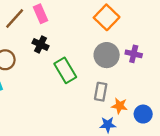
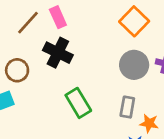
black cross: (40, 44) -> (58, 53), size x1.5
green rectangle: (65, 70) -> (78, 103), moved

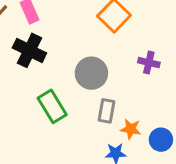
gray circle: (134, 65) -> (91, 73), moved

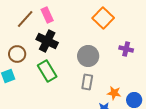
green rectangle: (52, 106) -> (47, 71), moved
gray rectangle: (107, 111) -> (87, 82), moved

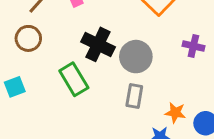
black cross: (47, 41) -> (98, 44), moved
brown circle: (17, 54) -> (28, 38), moved

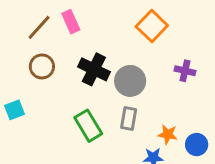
brown circle: (28, 38) -> (42, 66), moved
green rectangle: (74, 79) -> (88, 126), moved

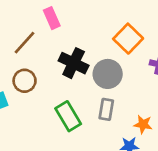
orange square: (152, 26) -> (128, 39), moved
brown line: (39, 27) -> (25, 43), moved
brown circle: (42, 66) -> (25, 81), moved

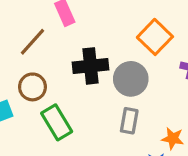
black cross: (74, 63) -> (90, 66), turned -32
green rectangle: (68, 116) -> (57, 122), moved

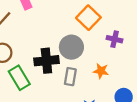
black cross: (90, 66) -> (46, 61), moved
orange star: (173, 138) -> (101, 71), moved

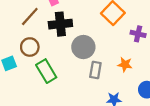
gray circle: (71, 47) -> (83, 47), moved
black cross: (46, 61) -> (60, 24), moved

